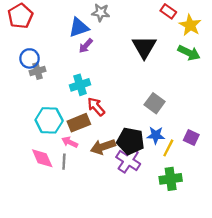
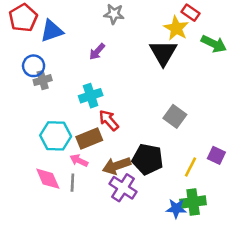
yellow star: (190, 25) -> (176, 28), moved
blue triangle: (79, 27) -> (52, 31), moved
green arrow: (189, 53) -> (214, 44), moved
blue star: (156, 135) -> (176, 208), moved
purple cross: (128, 161) -> (123, 188), moved

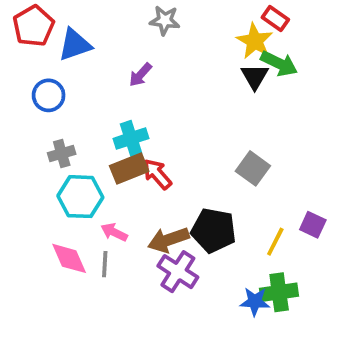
green arrow: (214, 44) -> (279, 63), moved
black triangle: (163, 53) -> (255, 77), moved, size x0.7
gray cross: (43, 80) -> (62, 153), moved
brown rectangle: (89, 138) -> (129, 168), moved

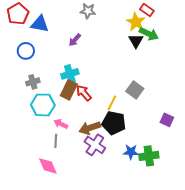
blue triangle: (75, 45) -> (40, 24), turned 30
brown rectangle: (129, 168) -> (69, 90), turned -42
yellow line: (275, 242) -> (112, 103), moved
pink diamond: (69, 258) -> (48, 166), moved
blue star: (255, 302) -> (131, 152), moved

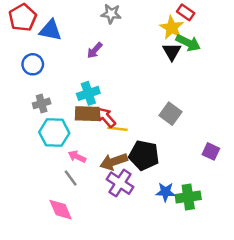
brown rectangle: (69, 90) -> (87, 114), turned 66
yellow line: (112, 103) -> (117, 129), moved, turned 70
gray line: (56, 141) -> (71, 178), turned -40

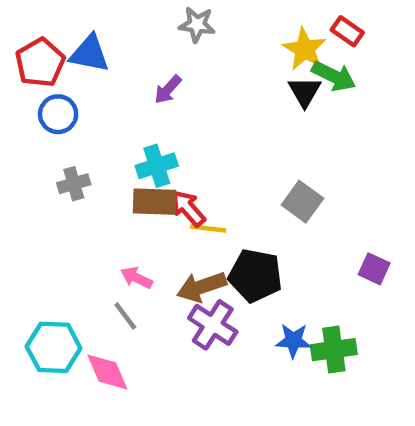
red rectangle: (186, 12) -> (347, 31), moved
red pentagon: (23, 18) -> (40, 63), moved
cyan hexagon: (54, 133) -> (54, 347), moved

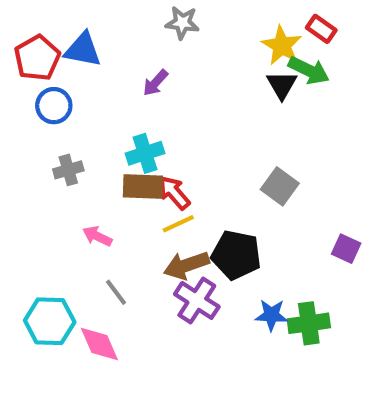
yellow line: (208, 229) -> (178, 224), moved, turned -32
pink arrow: (137, 278) -> (97, 236), moved

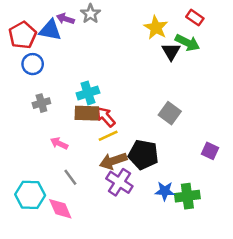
gray star: (182, 23) -> (90, 14), moved, turned 30
yellow star: (282, 45) -> (156, 28), moved
purple arrow: (155, 83) -> (65, 19), moved, turned 66

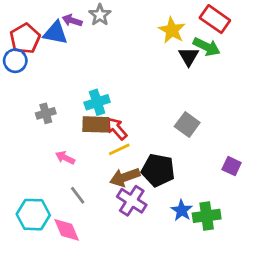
red rectangle: (195, 18) -> (215, 19), size x1.5
blue circle: (33, 64) -> (15, 61), moved
blue star: (165, 191) -> (182, 210), turned 30

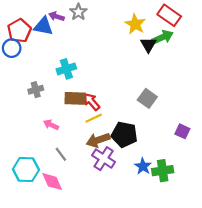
green arrow: (207, 47) -> (163, 37), turned -50
cyan cross: (97, 102) -> (66, 69), moved

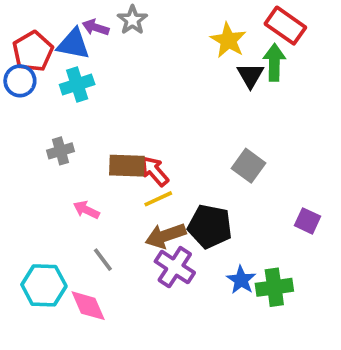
green arrow: (163, 37) -> (274, 62), turned -65
cyan cross: (66, 69) -> (77, 85), moved

